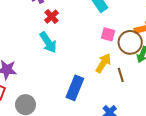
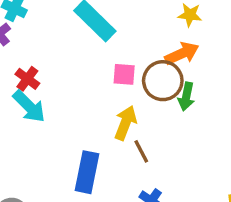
red cross: (51, 17) -> (27, 79), moved
brown line: (121, 75) -> (141, 151), moved

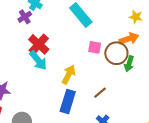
red cross: (27, 79) -> (39, 44), size x1.5
yellow arrow: (126, 123) -> (69, 74), moved
brown line: (141, 151) -> (100, 93), turned 72

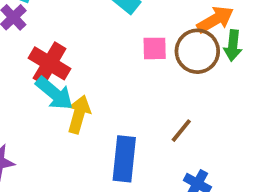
green arrow: (129, 64) -> (233, 46), moved
yellow arrow: (69, 74) -> (79, 114), moved

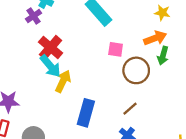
brown circle: (197, 51) -> (136, 70), moved
brown line: (181, 131) -> (130, 109), moved

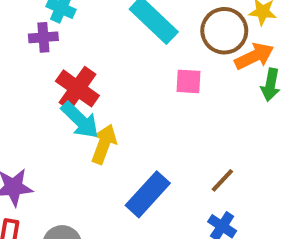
purple cross: (34, 16) -> (43, 37), turned 35
brown circle: (136, 70) -> (224, 31), moved
blue rectangle: (86, 113) -> (148, 194), turned 32

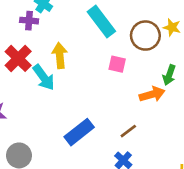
orange arrow: (254, 56) -> (152, 94), moved
red cross: (77, 88) -> (18, 58), moved
yellow arrow: (104, 144) -> (60, 55), moved, turned -35

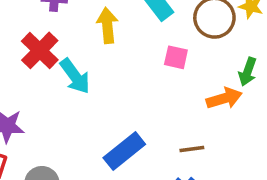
yellow arrow: (60, 55) -> (107, 25), moved
brown line: (128, 131) -> (192, 149), turned 30

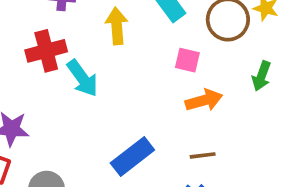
red cross: (40, 50) -> (46, 51), turned 30
orange arrow: (224, 98) -> (204, 100), moved

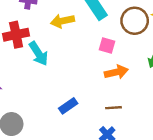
yellow arrow: (117, 26) -> (62, 21), turned -100
blue rectangle: (132, 156) -> (68, 106), size x0.7

